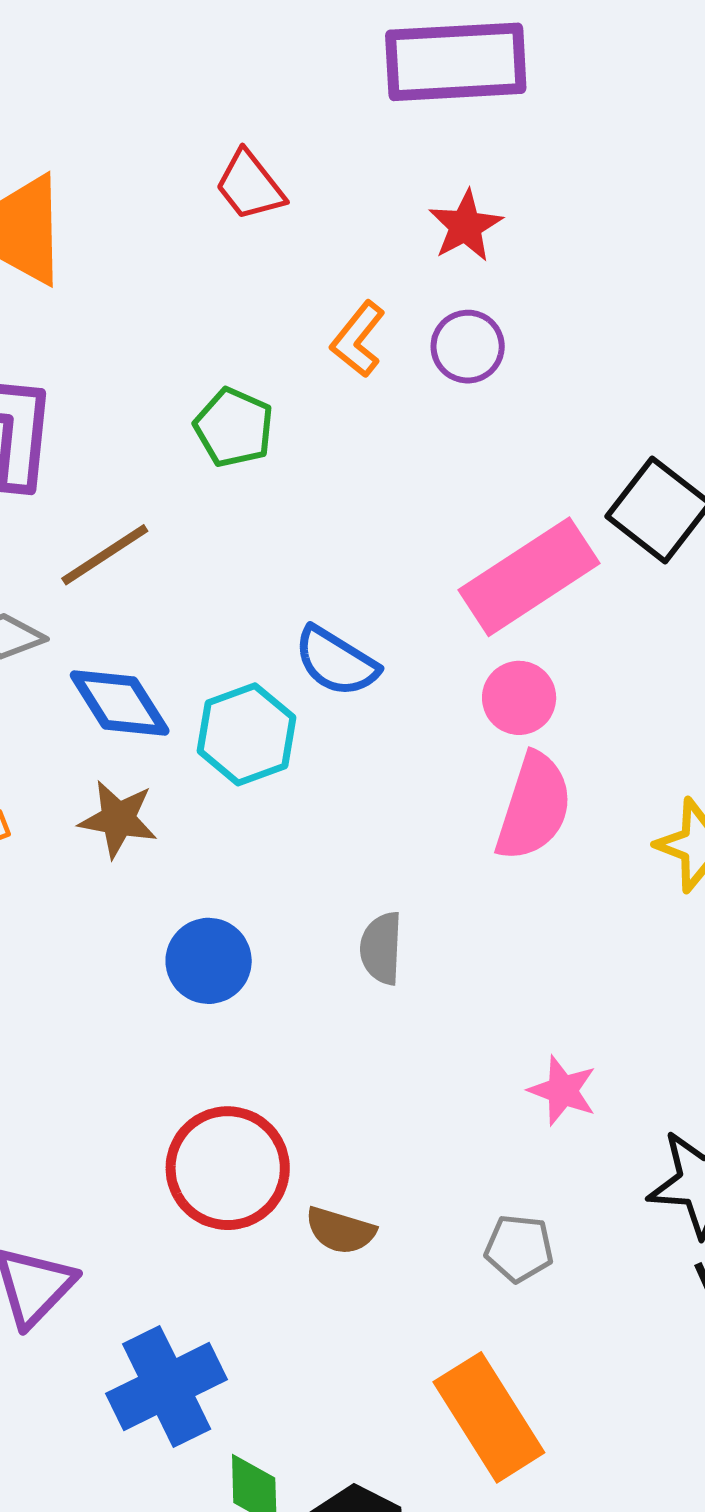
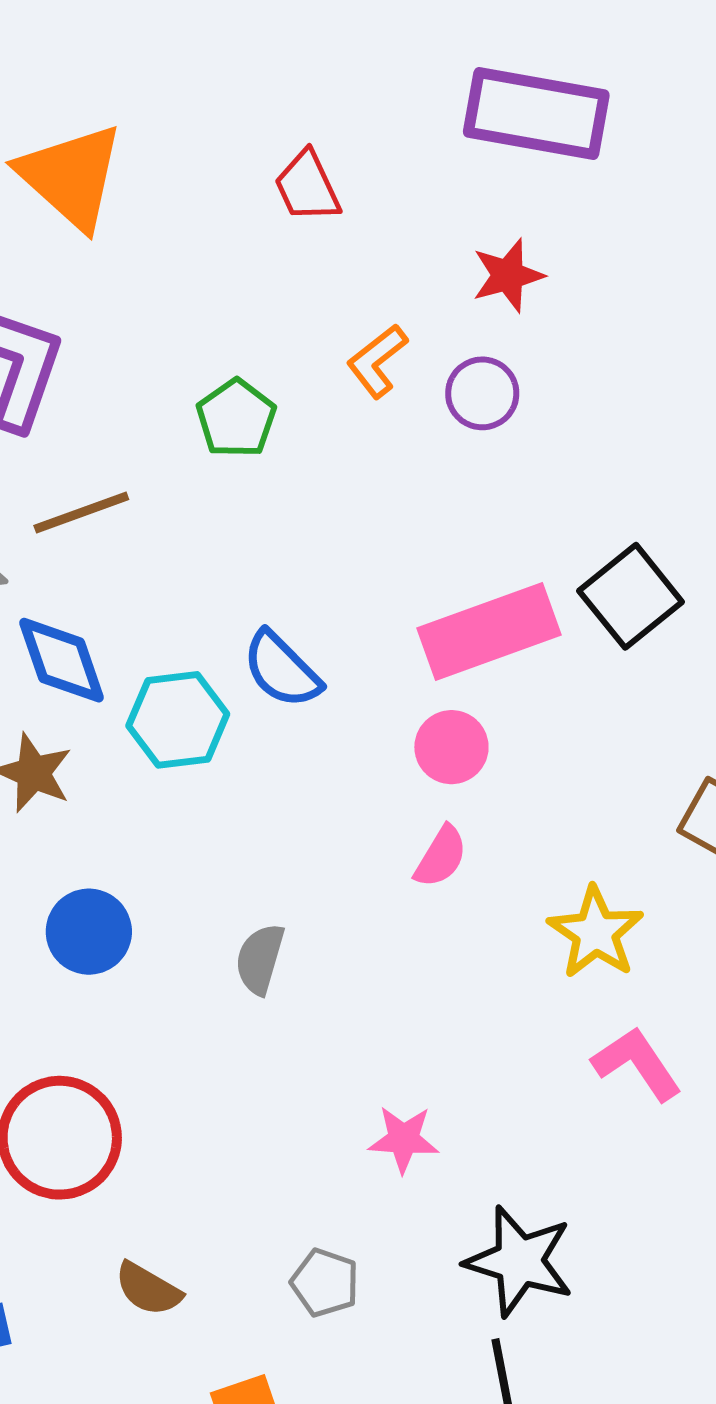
pink semicircle: (534, 807) -> (441, 857), size x0.6
pink star: (563, 1091) -> (404, 1139), turned -30
brown semicircle: (340, 1230) -> (148, 1289), moved

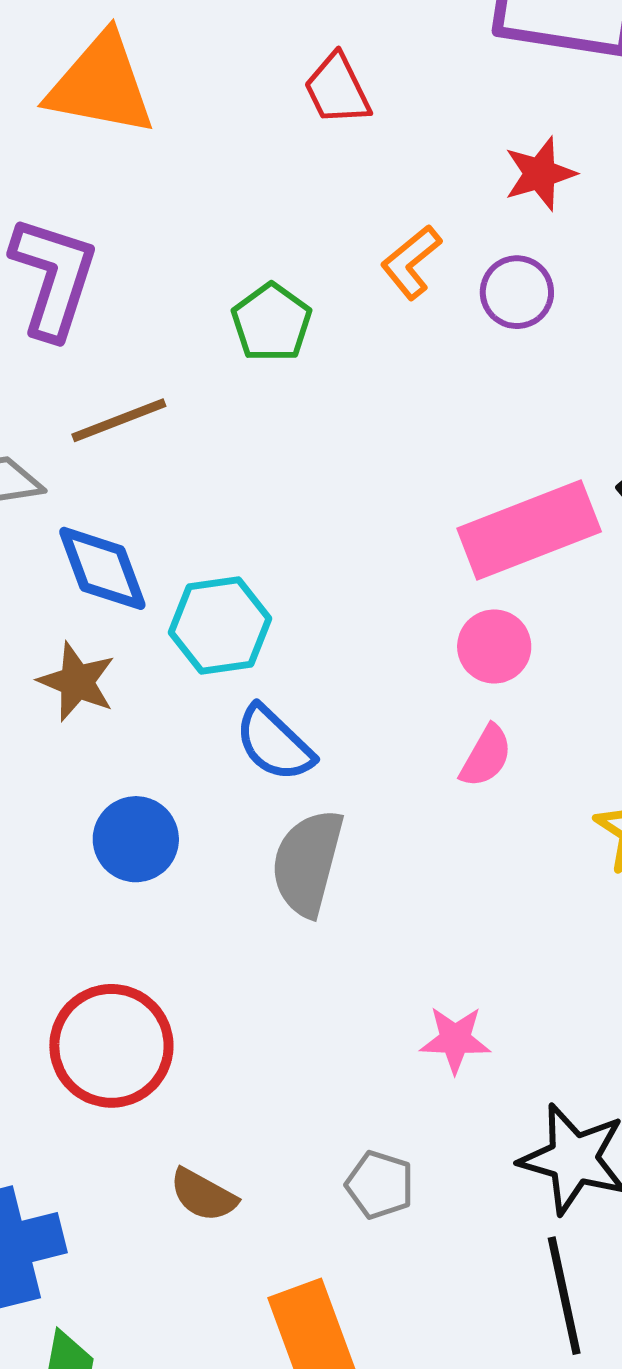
orange triangle: (71, 176) -> (101, 85), turned -30
blue semicircle: (282, 670) -> (274, 743), moved
gray semicircle: (260, 959) -> (307, 863), size x1.5

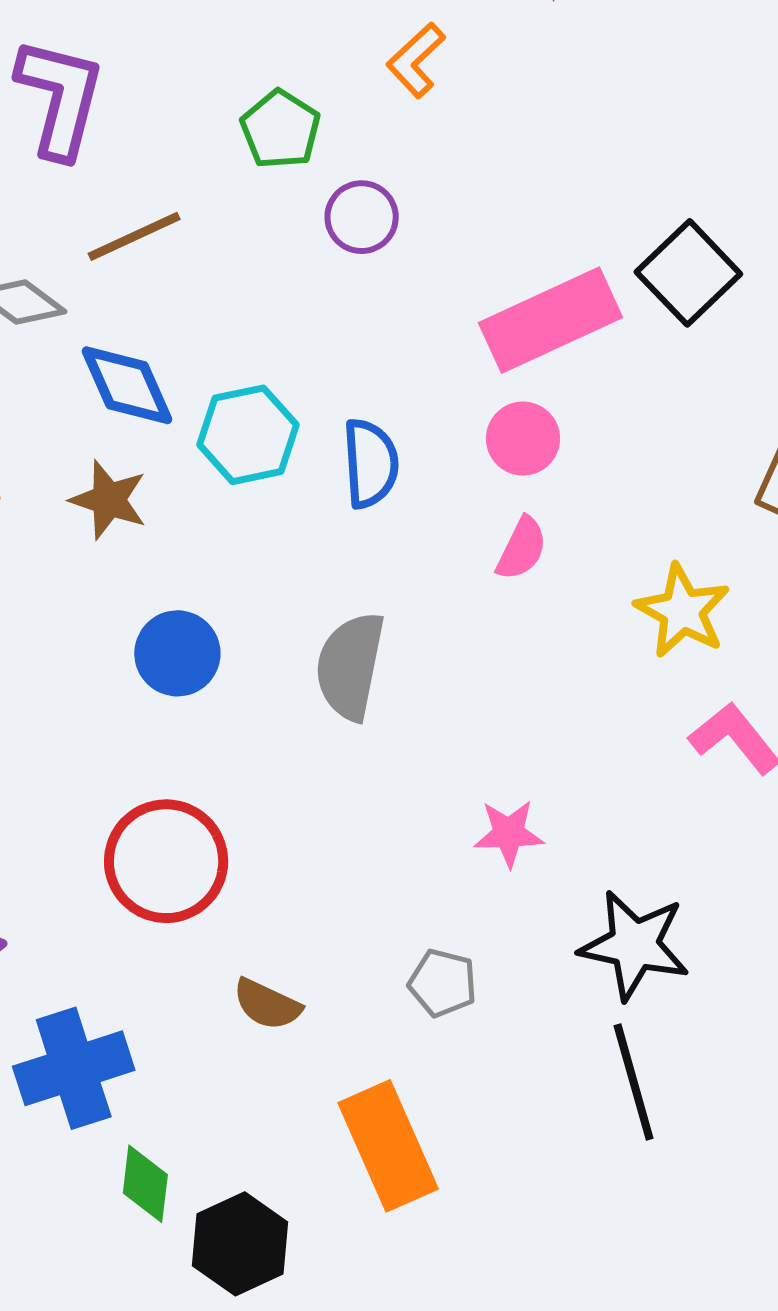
purple circle: (517, 292) -> (362, 217), moved
blue semicircle: (274, 743) -> (370, 463), moved, turned -134

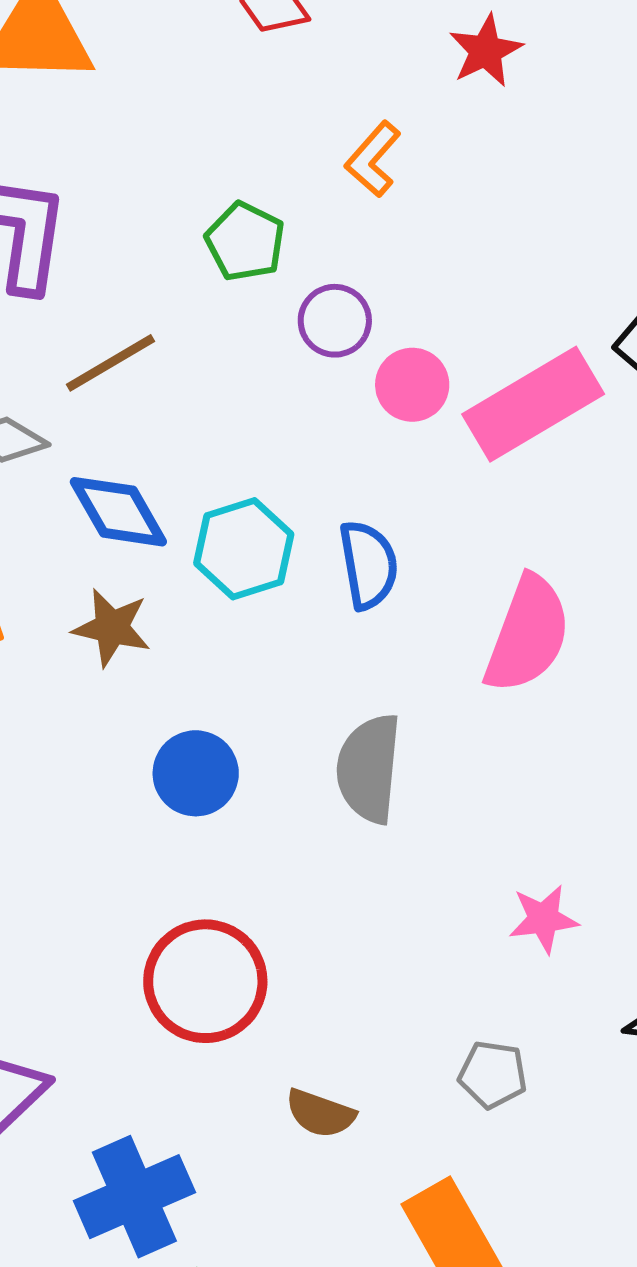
pink circle: (523, 439) -> (412, 385), moved
pink semicircle: (522, 549) -> (528, 634), size x1.8

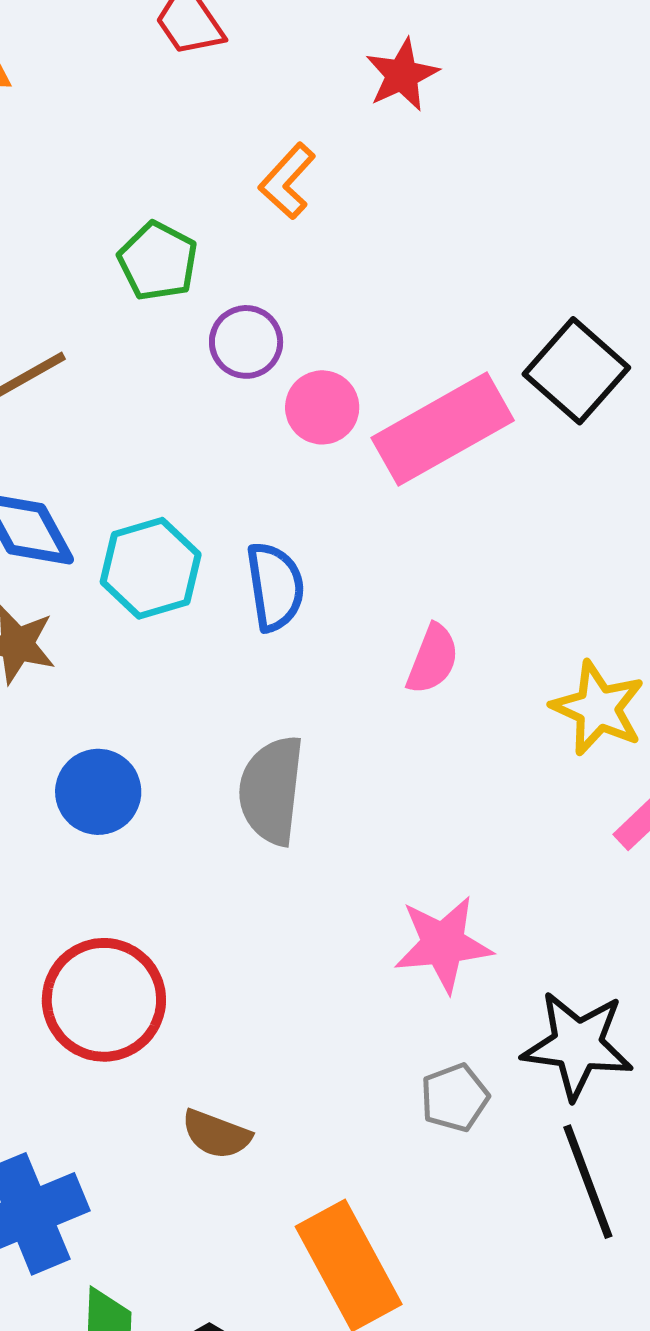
pink semicircle: (528, 634) -> (433, 659), size x0.6
pink star: (543, 919) -> (443, 944), size x1.4
gray pentagon: (493, 1074) -> (455, 1098), moved, turned -30

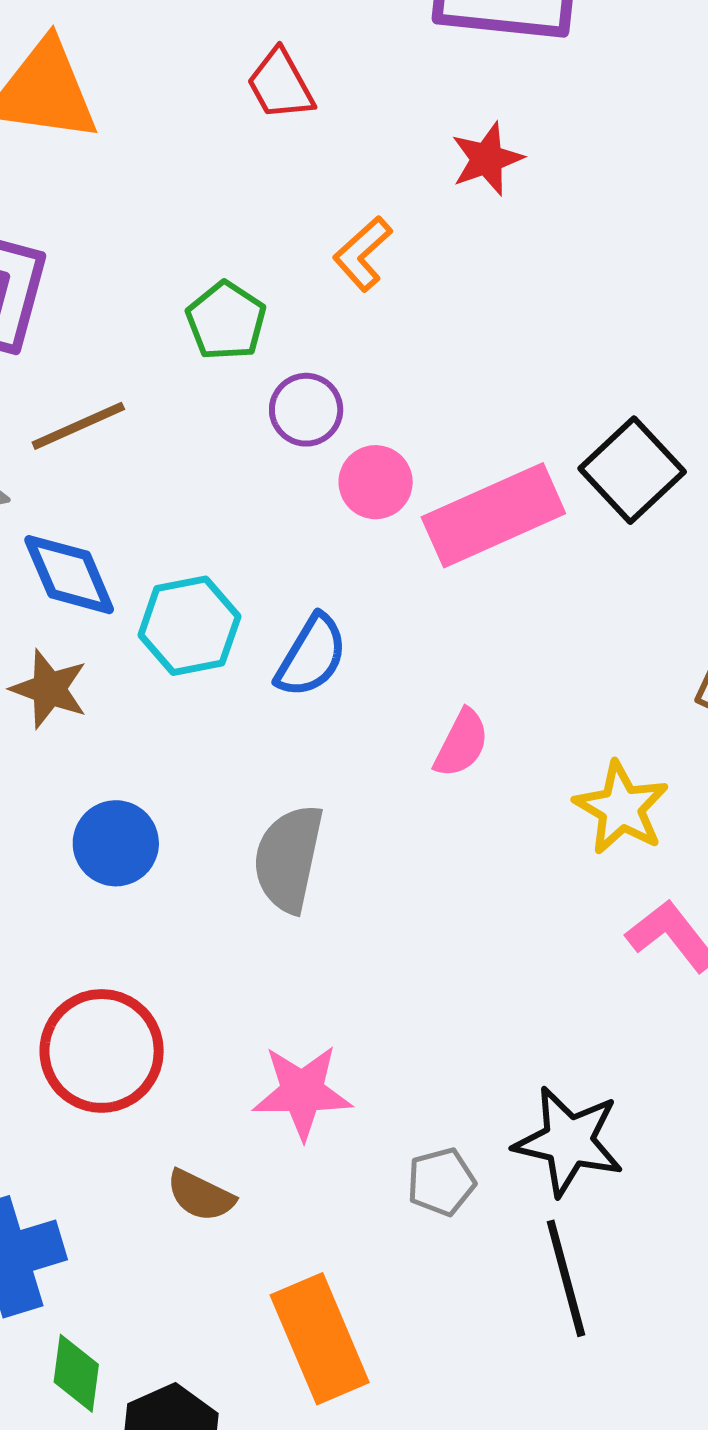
blue semicircle: (275, 587) -> (311, 656), turned 34
pink star: (443, 944) -> (302, 1092), moved

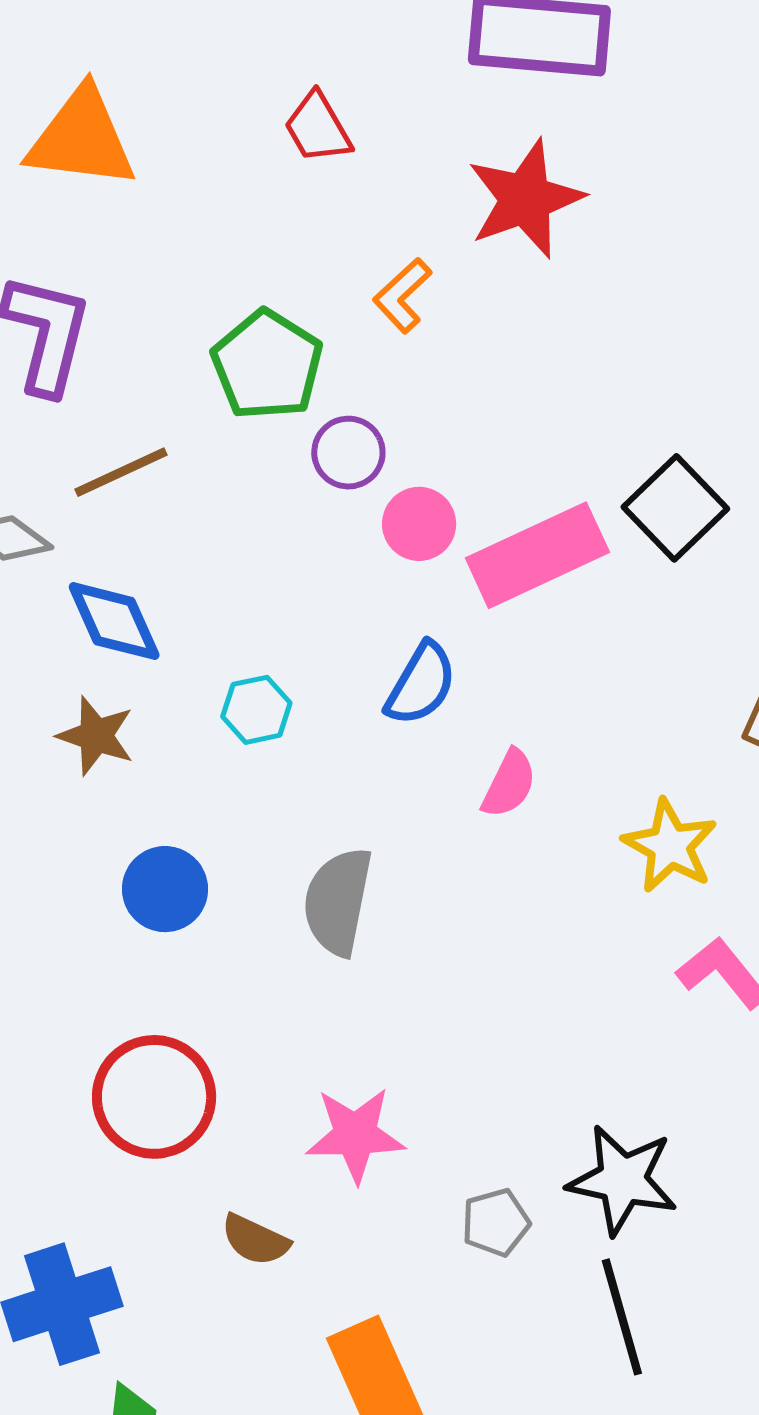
red star: (487, 159) -> (525, 199), size x1.6
green pentagon: (226, 321) -> (267, 365), size x1.4
cyan hexagon: (189, 626) -> (256, 710), moved, size x0.7
blue semicircle: (311, 656) -> (421, 684), moved

